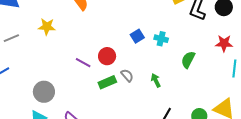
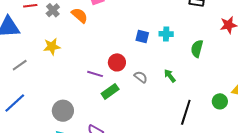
blue square: (137, 36) -> (142, 37), turned -32
green rectangle: (107, 82) -> (110, 91), moved

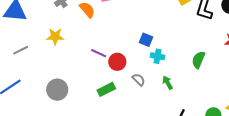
cyan cross: (166, 34) -> (158, 56), moved
purple line: (95, 74) -> (99, 53), moved
gray circle: (63, 111) -> (57, 90), moved

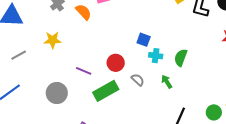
purple line: (99, 53) -> (84, 71), moved
green semicircle: (198, 60) -> (181, 58), moved
green rectangle: (106, 89) -> (106, 91), size x1.4

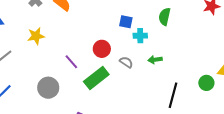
green semicircle: (181, 58) -> (165, 17), moved
purple line: (84, 71) -> (71, 62), turned 35
green arrow: (167, 82) -> (155, 60), turned -56

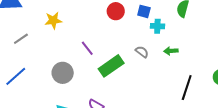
red circle: (102, 49) -> (116, 11), moved

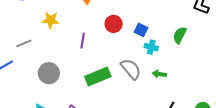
gray line: (21, 39) -> (24, 43), moved
purple line: (87, 48) -> (83, 41), moved, turned 35
gray semicircle: (142, 52) -> (131, 69), size x1.6

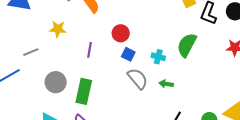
blue square: (141, 30) -> (128, 54), moved
green semicircle: (180, 35) -> (187, 45), size x1.4
green rectangle: (98, 76) -> (84, 91), moved, turned -55

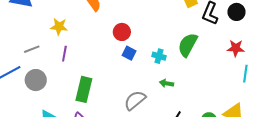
purple line: (90, 50) -> (64, 54), moved
gray semicircle: (138, 79) -> (135, 100), moved, turned -90
gray circle: (56, 82) -> (36, 80), moved

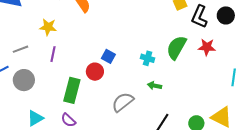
red circle: (122, 32) -> (95, 72), moved
red star: (236, 48) -> (207, 47), moved
blue square: (129, 53) -> (108, 56), moved

